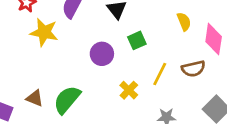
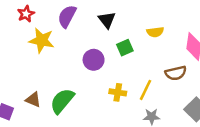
yellow semicircle: (184, 22) -> (155, 32), moved, turned 105
yellow line: (160, 74) -> (146, 90), moved
yellow cross: (129, 90) -> (118, 92), turned -35

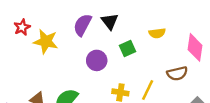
red star: (26, 14) -> (22, 27), moved
purple semicircle: (67, 16) -> (82, 25), moved

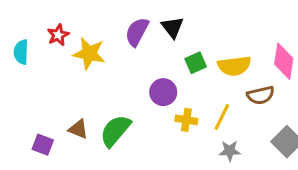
yellow semicircle: (157, 33) -> (234, 66), moved, size x1.5
purple circle: (97, 60) -> (163, 92), moved

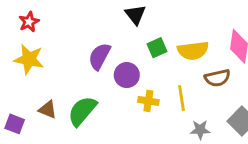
purple semicircle: (137, 32) -> (99, 56), moved
yellow star: (89, 54) -> (29, 59), moved
yellow line: (222, 117) -> (181, 98), turned -35
gray star: (230, 151) -> (200, 130), moved

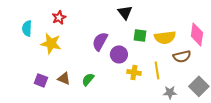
red star: (29, 22) -> (59, 17), moved
green square: (157, 48) -> (140, 35), turned 32
green semicircle: (82, 111) -> (88, 79), size x0.6
purple square: (15, 124) -> (41, 80), moved

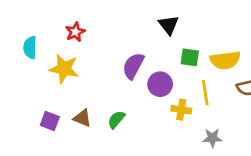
yellow line: (157, 70) -> (205, 93), moved
gray star: (170, 92) -> (212, 138), moved

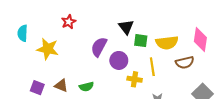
black triangle: (169, 25) -> (126, 27), moved
red star: (75, 32) -> (69, 22), moved
green semicircle: (116, 120) -> (86, 87), turned -144

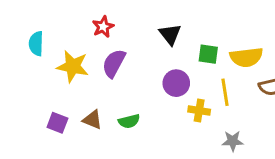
black triangle: (126, 27) -> (170, 34), moved
purple semicircle: (99, 47) -> (114, 63), moved

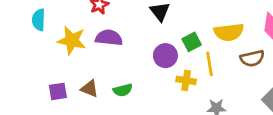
green square: (208, 54) -> (192, 42), moved, turned -36
purple semicircle: (114, 63) -> (109, 38), turned 68
purple square: (57, 123) -> (58, 91), turned -30

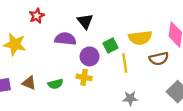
purple semicircle: (109, 38) -> (65, 39), moved
yellow cross: (186, 80) -> (84, 77), moved

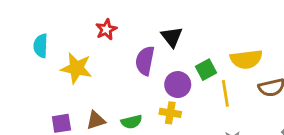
purple semicircle: (65, 39) -> (145, 61), turned -85
brown triangle: (29, 83) -> (96, 120), turned -40

